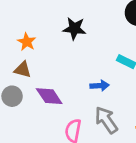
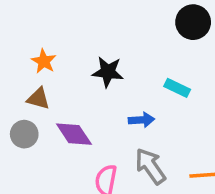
black star: (74, 29) -> (108, 72), moved

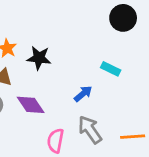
black star: (108, 72) -> (39, 58), moved
blue arrow: (142, 120) -> (83, 94), turned -36

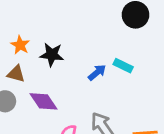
blue arrow: (83, 94) -> (97, 72), moved

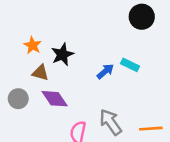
black star: (52, 55) -> (62, 54), turned -30
brown triangle: (16, 74) -> (40, 73), moved

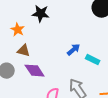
black star: (62, 54) -> (41, 14), moved, turned 30
cyan rectangle: (130, 65) -> (93, 60), moved

